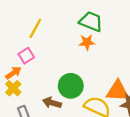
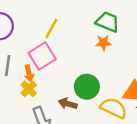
pink square: (26, 56) -> (42, 56), size x1.6
orange arrow: (13, 73) -> (29, 73), turned 112

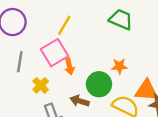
orange star: (103, 43) -> (119, 66), moved
orange arrow: (29, 73) -> (69, 66), moved

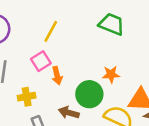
pink square: (55, 53) -> (41, 61), size x0.7
yellow cross: (41, 85) -> (27, 97), turned 35

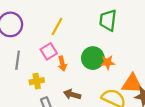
green trapezoid: (112, 24) -> (108, 20), turned -105
green circle: (89, 94) -> (93, 58), moved

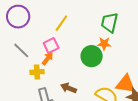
gray line: (18, 60) -> (21, 50), turned -60
orange star: (107, 62) -> (104, 44), moved
orange arrow: (62, 63) -> (48, 59), moved, turned -136

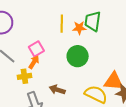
yellow line: (61, 23) -> (62, 24), moved, turned -30
orange star: (104, 44) -> (79, 28), moved

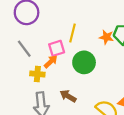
yellow line: (62, 24) -> (72, 33), moved
green circle: (78, 56) -> (84, 62), moved

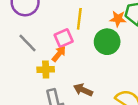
green circle: (84, 62) -> (107, 42), moved

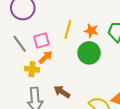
orange star: (118, 19) -> (91, 31), moved
pink square: (64, 38) -> (42, 41), moved

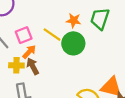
yellow line: (68, 29) -> (52, 35), moved, turned -66
brown arrow: (62, 92) -> (33, 66), moved, turned 35

